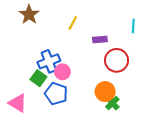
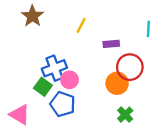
orange circle: (105, 92) -> (117, 83), moved

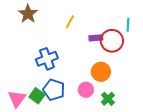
red circle: (130, 67) -> (112, 41), moved
pink circle: (70, 80) -> (86, 90), moved
green square: (43, 87) -> (37, 96), moved
pink triangle: (20, 115) -> (17, 99), turned 36

